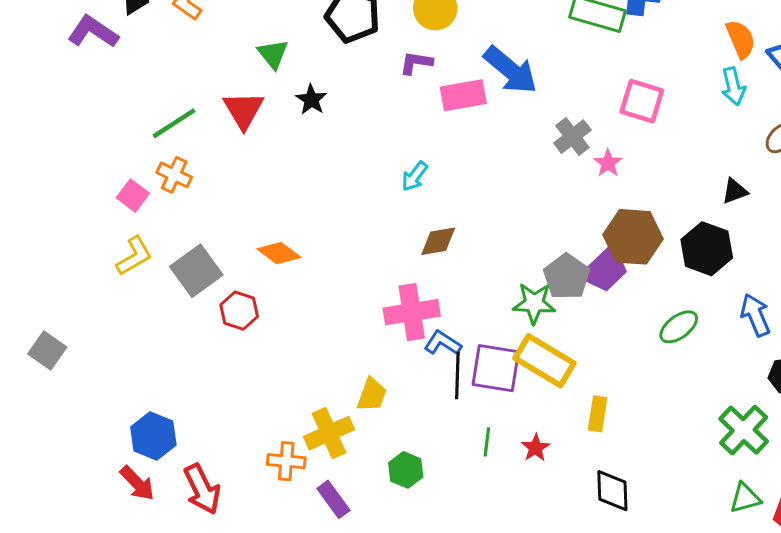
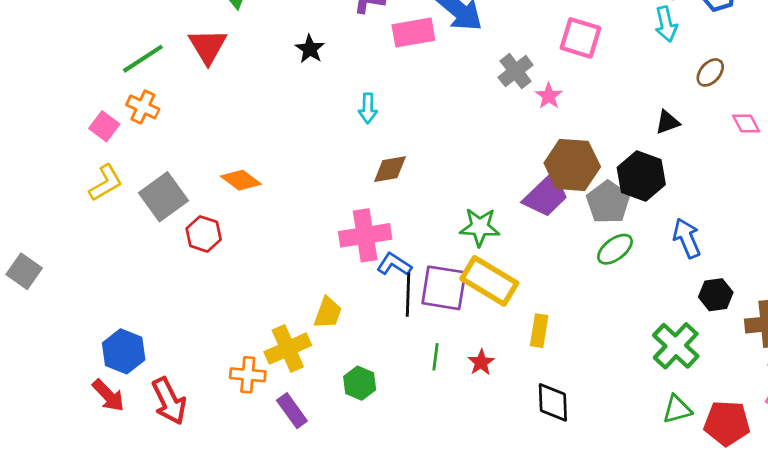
black star: (311, 100) -> (310, 49), moved
cyan arrow: (415, 176) -> (368, 108), turned -36
gray pentagon: (567, 277) -> (608, 202), moved

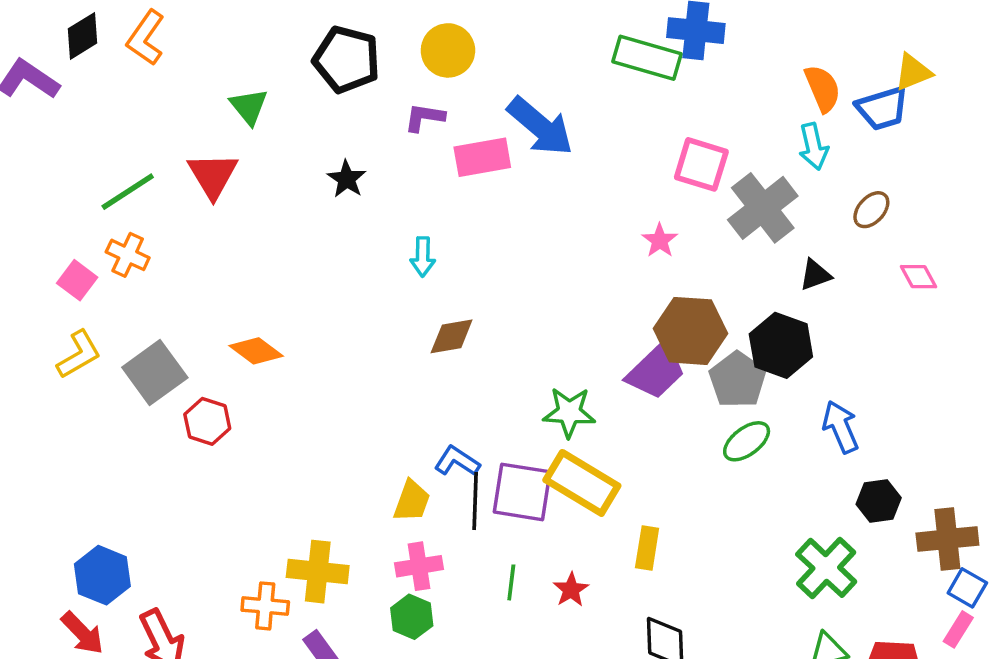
gray cross: (516, 71) -> (763, 208), moved, size x1.5
pink cross: (365, 235) -> (419, 566), moved, size x0.7
yellow trapezoid: (328, 313) -> (412, 501), moved
yellow cross: (288, 349) -> (318, 572), turned 30

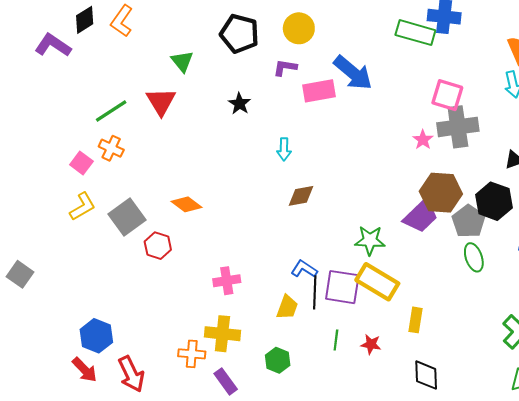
gray cross: (763, 208) -> (458, 127), moved, turned 30
green ellipse: (747, 441) -> (474, 257), turned -72
yellow trapezoid: (412, 501) -> (287, 307), moved
pink cross: (419, 566) -> (227, 281), moved
red star: (571, 590) -> (371, 344), turned -30

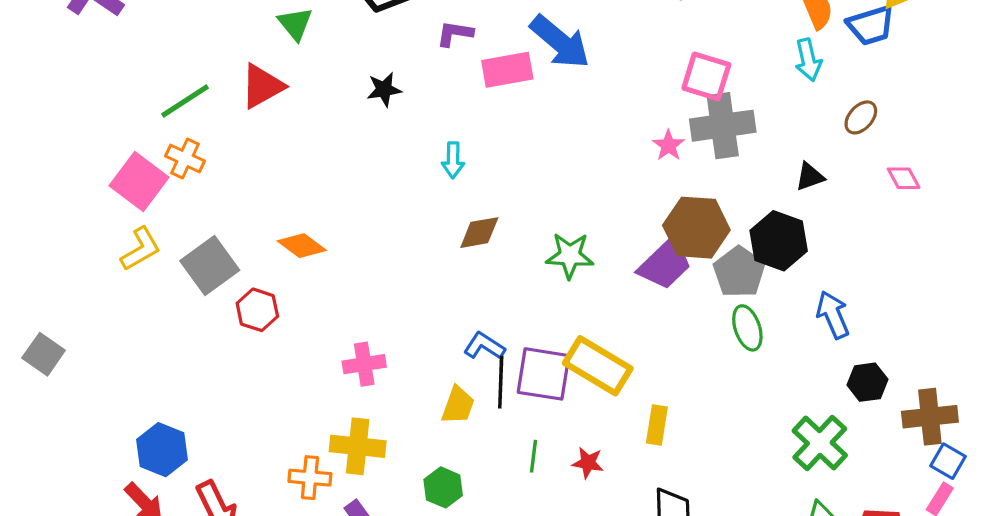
red triangle: (161, 101) -> (262, 86), turned 32
black star: (239, 104) -> (384, 89), turned 30
pink square: (81, 163) -> (139, 182), size x1.6
green star: (370, 240) -> (570, 256), moved

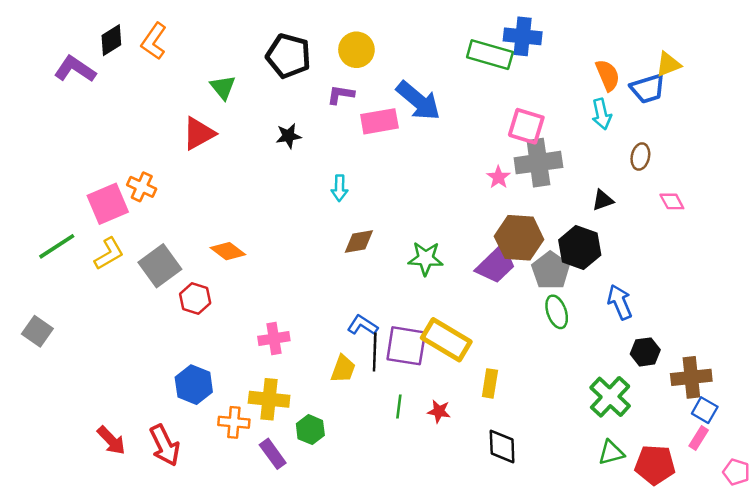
green line: (185, 101) -> (57, 246), moved
brown ellipse: (861, 117) -> (640, 157), turned -30
pink square: (139, 182) -> (108, 204), turned 30
blue hexagon: (162, 450) -> (194, 385), moved
green hexagon: (443, 487) -> (310, 430), moved

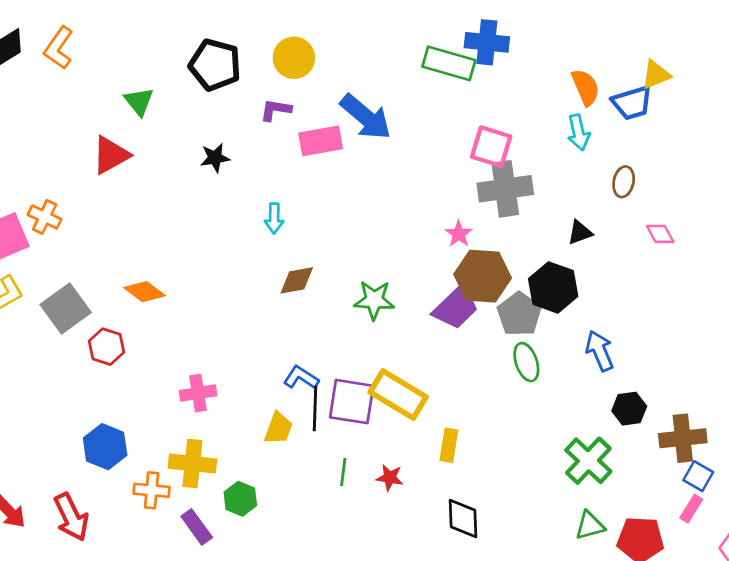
pink star: (498, 177) -> (459, 234), moved

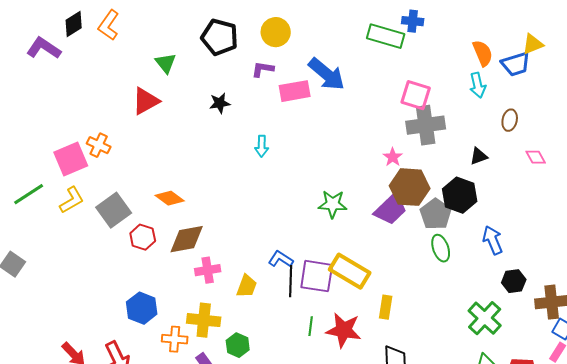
blue cross: (487, 42) -> (413, 21), size x0.7
brown diamond: (297, 280) -> (187, 239), moved, size x1.4
yellow trapezoid: (278, 428) -> (247, 286), moved
red star: (390, 478) -> (344, 330), size x1.8

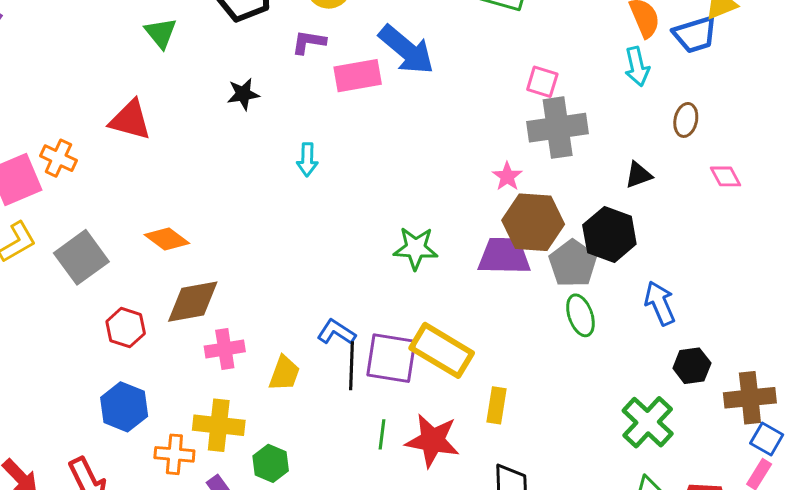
pink square: (416, 95) -> (542, 82), size x0.7
red triangle: (146, 101) -> (130, 120), moved, turned 44
purple trapezoid: (391, 209) -> (504, 256), turned -135
red hexagon: (143, 237) -> (126, 328), moved

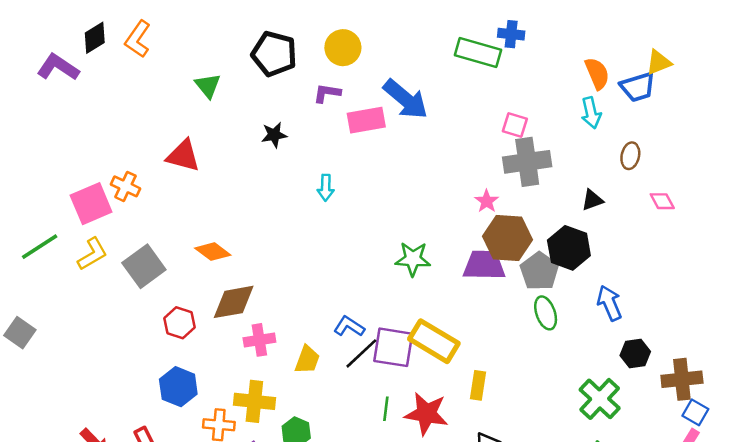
black line: (352, 366) -> (361, 353), turned 45

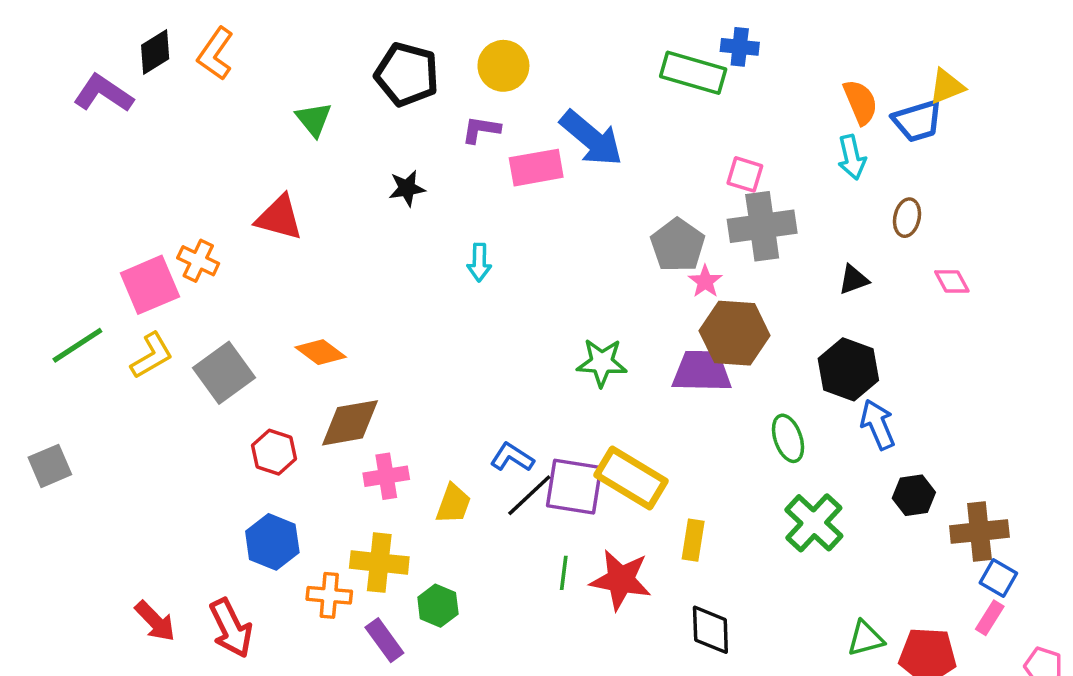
black hexagon: (569, 248) -> (848, 369), moved
gray pentagon: (539, 271) -> (678, 245), moved
gray square: (20, 333) -> (50, 466), turned 32
green cross: (600, 399) -> (814, 523), moved

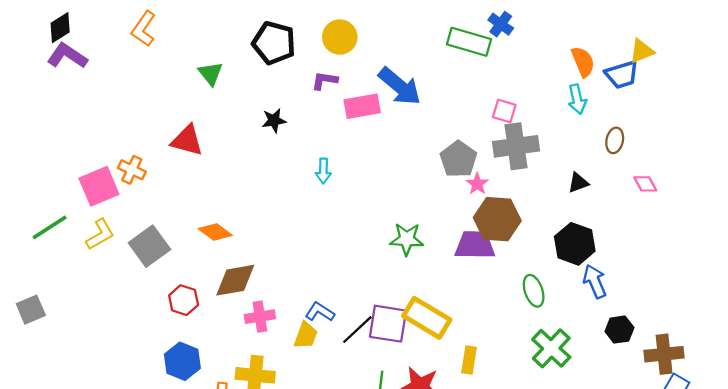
blue cross: (740, 47) -> (501, 24), turned 30
black diamond: (155, 52) -> (60, 28), moved
blue L-shape: (512, 457) -> (320, 312), moved

